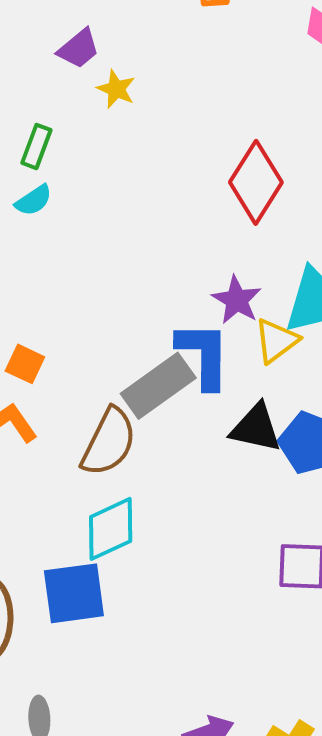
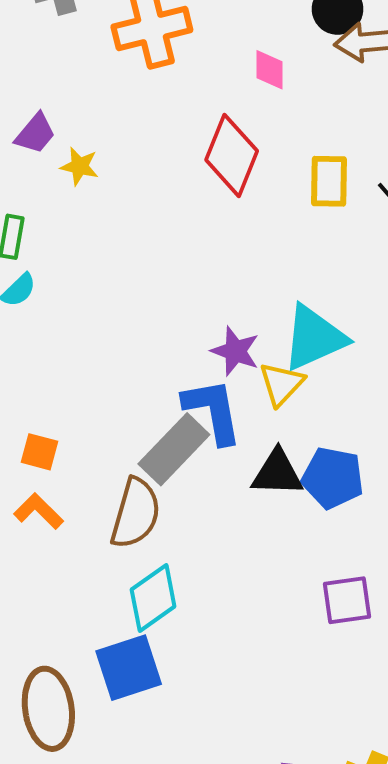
red diamond: (256, 182) -> (232, 155), moved

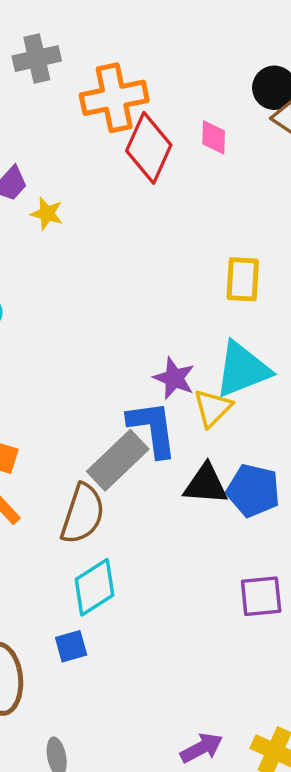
red diamond: (232, 155) -> (149, 148), moved
yellow rectangle: (329, 181) -> (243, 279), moved
blue square: (129, 668) -> (71, 646), size x0.6

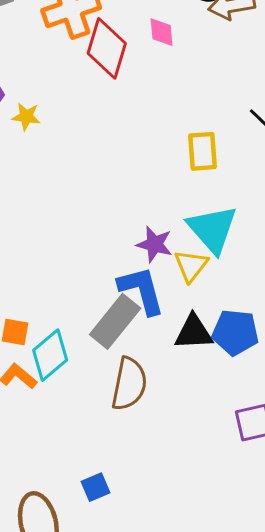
cyan triangle: (242, 369) -> (212, 229), turned -42
brown semicircle: (83, 514) -> (129, 384), moved
cyan diamond: (95, 587) -> (50, 355), moved

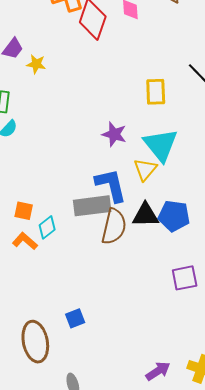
purple star: (154, 244) -> (114, 134), moved
gray rectangle: (115, 321) -> (92, 206), turned 42
cyan diamond: (50, 355) -> (47, 227), size x0.7
brown semicircle: (129, 384) -> (114, 226), moved

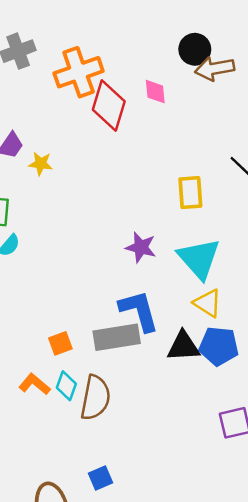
yellow triangle: (145, 169) -> (208, 303), moved, turned -35
orange square: (24, 211) -> (60, 343), moved, turned -30
brown semicircle: (114, 226) -> (95, 398), moved
cyan diamond: (47, 227) -> (66, 386), moved, turned -30

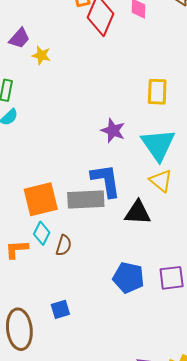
orange square: (60, 343) -> (41, 199), size x1.8
blue pentagon: (219, 346) -> (129, 278), moved
orange L-shape: (35, 384) -> (17, 249), moved, turned -50
brown semicircle: (95, 398) -> (64, 245), size x0.6

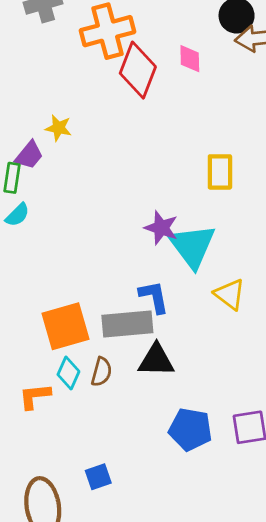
purple trapezoid: (19, 38) -> (29, 155), moved
cyan triangle: (158, 145) -> (192, 246), moved
blue L-shape: (106, 181) -> (154, 297), size x0.7
black triangle: (138, 213) -> (156, 360), moved
brown semicircle: (64, 245) -> (101, 372), moved

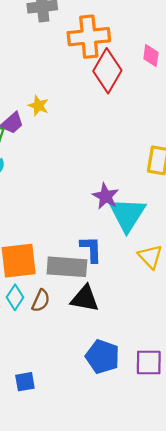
pink diamond: (190, 59) -> (151, 56), moved

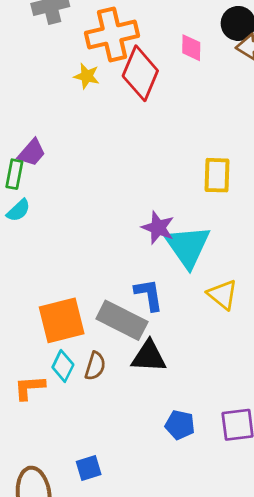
yellow star: (38, 106) -> (87, 76), moved
gray rectangle: (67, 267) -> (122, 320), turned 30
blue pentagon: (102, 357) -> (180, 425), size x0.7

